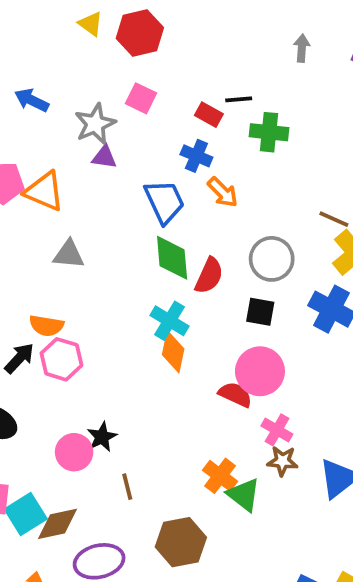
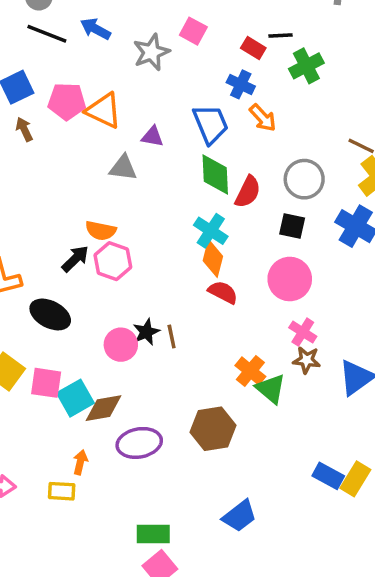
green cross: (269, 132) -> (306, 66), turned -36
purple triangle: (104, 157) -> (152, 137), moved
red semicircle: (235, 394) -> (223, 292), moved
brown line: (127, 487) -> (172, 336), moved

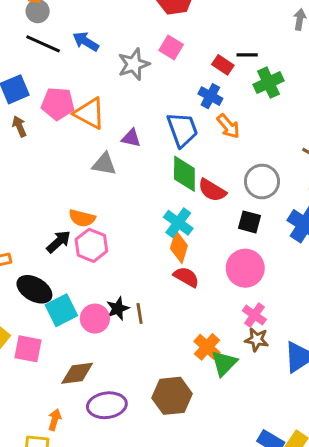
red semicircle: (248, 192) -> (212, 190), turned 92
green triangle: (271, 389) -> (224, 363), turned 32
cyan square: (75, 398) -> (61, 310), moved

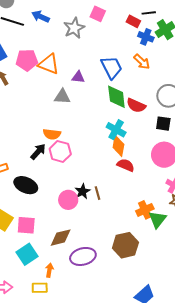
blue cross: (210, 96) -> (146, 37), moved
cyan square: (61, 310) -> (27, 254), moved
orange cross: (207, 347) -> (145, 210), turned 30

